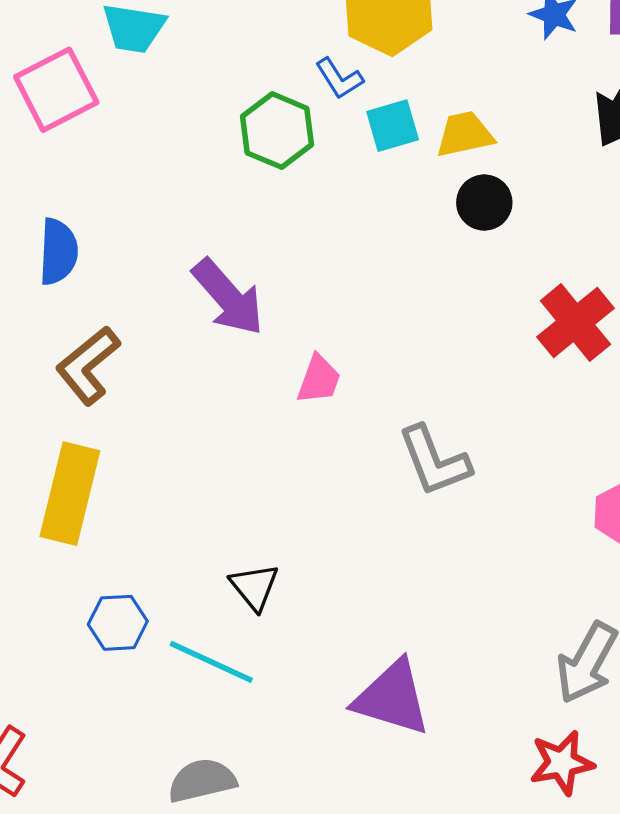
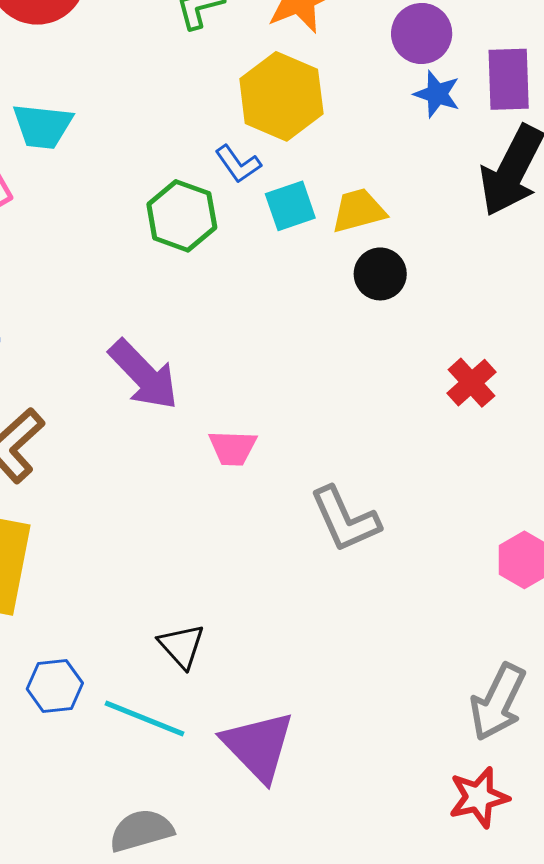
red cross: (575, 323) -> (471, 383), size x0.7
pink trapezoid: (319, 379) -> (233, 448), turned 75
purple triangle: (392, 698) -> (258, 746), moved, turned 32

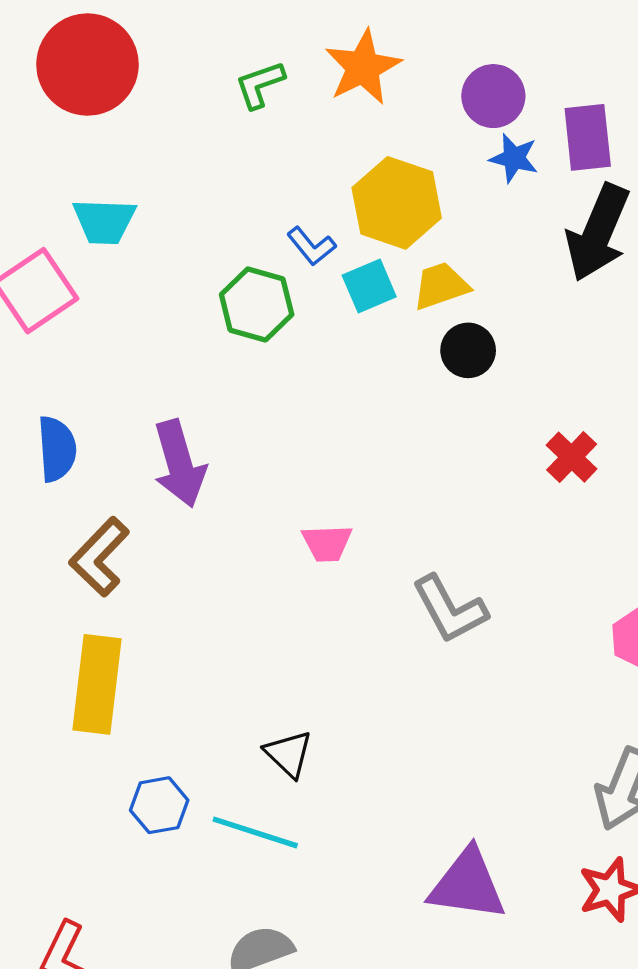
yellow hexagon: (281, 96) -> (397, 203), moved
purple arrow: (144, 375) -> (179, 464), moved, turned 32
purple triangle: (258, 746) -> (467, 885), moved, turned -34

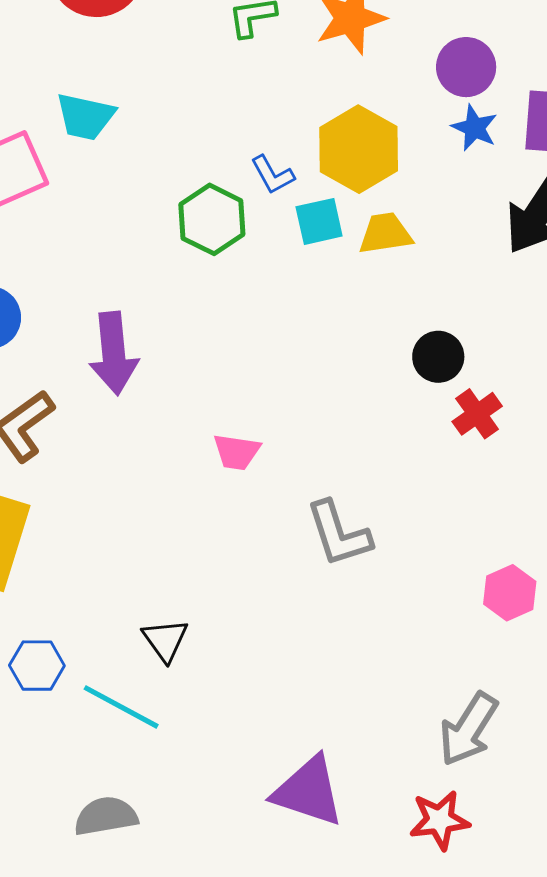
black circle: (468, 350) -> (438, 357), moved

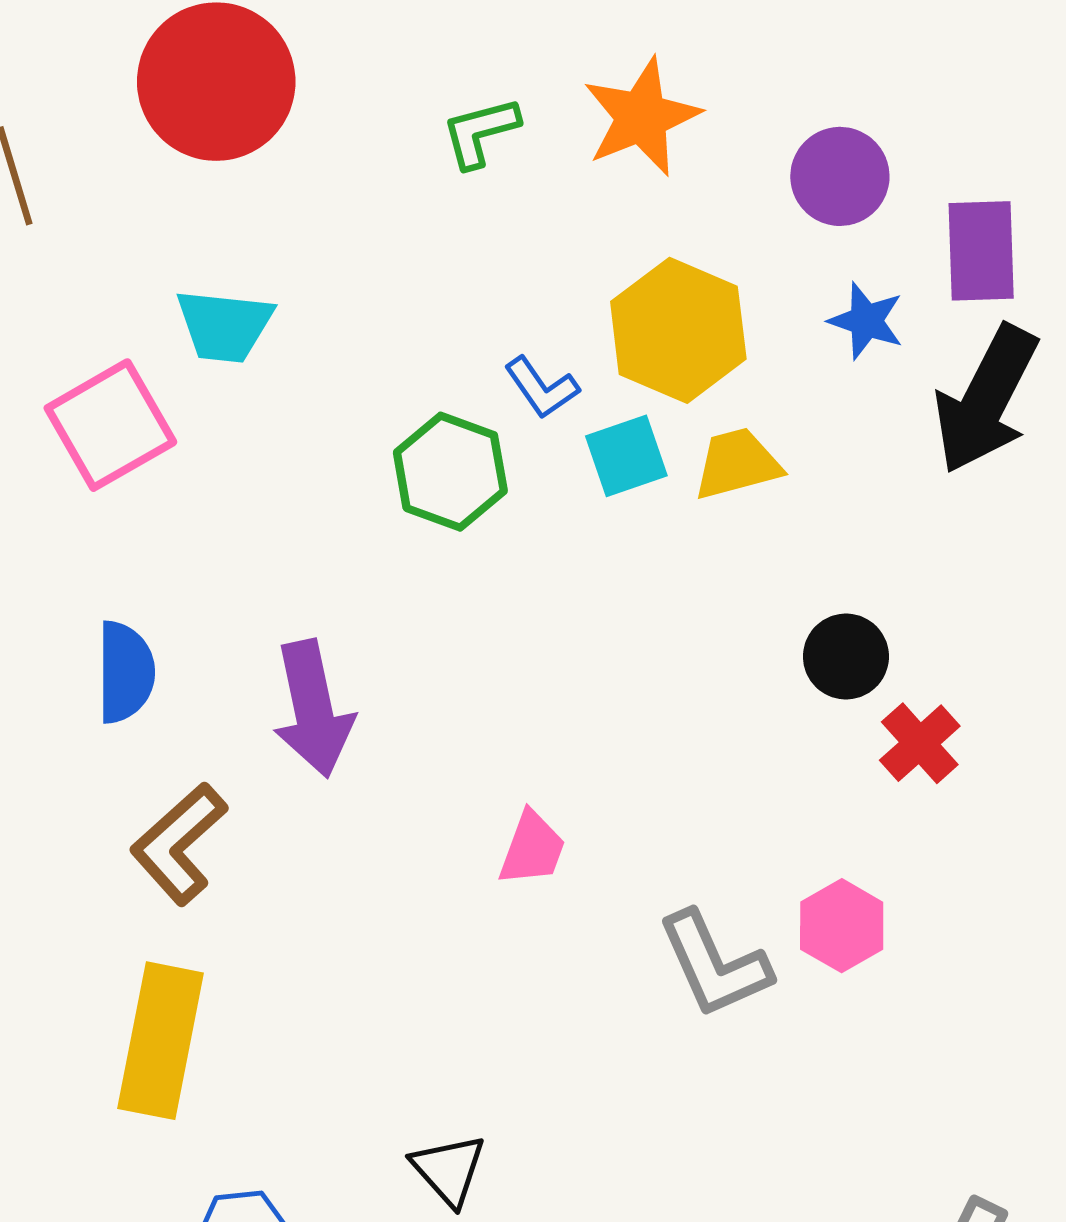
blue star: (475, 128) -> (866, 321), moved
pink trapezoid: (237, 452) -> (532, 848), turned -72
pink hexagon: (510, 593) -> (842, 926), moved

